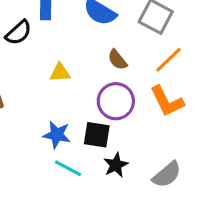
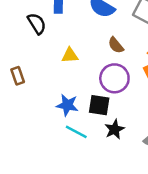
black semicircle: (19, 33) -> (37, 24), turned -80

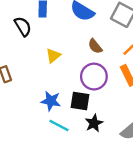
yellow triangle: (70, 55) -> (53, 56), turned -35

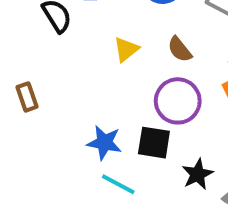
yellow triangle: (53, 56) -> (126, 49), moved
black star: (94, 123) -> (198, 174), moved

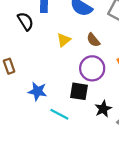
blue star: (104, 143) -> (37, 91), moved

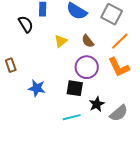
cyan line: (59, 114) -> (72, 117), moved, turned -42

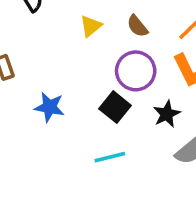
black square: (75, 88) -> (115, 107), turned 30
black star: (97, 104) -> (167, 114), moved

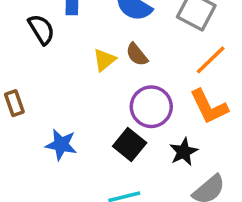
brown semicircle: (137, 26) -> (137, 54), moved

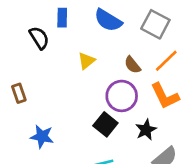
brown semicircle: (137, 54) -> (132, 65), moved
blue star: (61, 145) -> (42, 137), moved

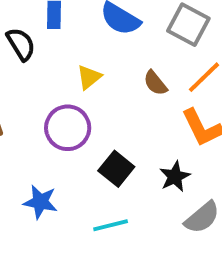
purple circle: (122, 96) -> (68, 128), moved
blue star: (42, 137) -> (40, 202), moved

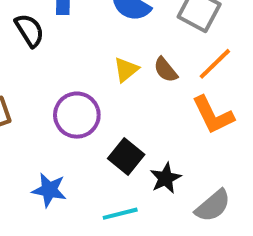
yellow triangle: (89, 77) -> (126, 70), moved
black star: (175, 177) -> (166, 178), moved

